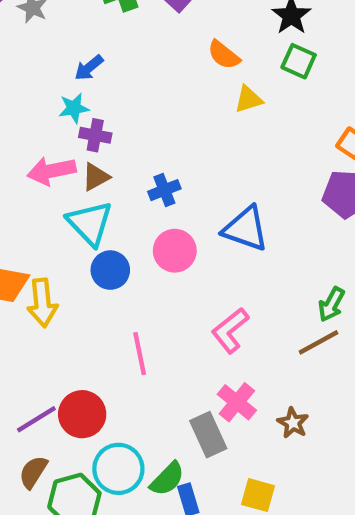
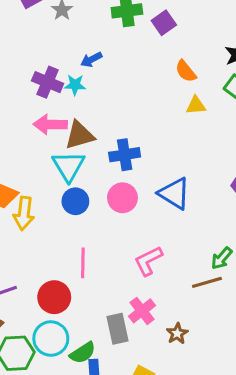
purple cross: (95, 135) -> (48, 82), moved, size x1.4
brown triangle: (96, 177) -> (80, 135), size x1.5
blue cross: (164, 190) -> (125, 155), size x1.4
red circle: (82, 414) -> (54, 297), moved

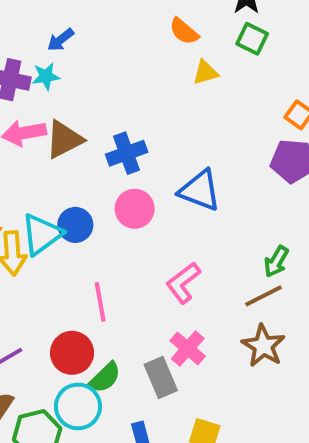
cyan triangle: (69, 166) -> (42, 234), moved, turned 36
brown star: (177, 333) -> (263, 346), moved, size x1.5
green semicircle: (83, 353) -> (105, 378), moved

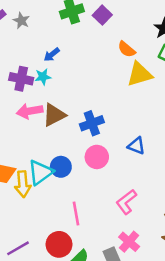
yellow triangle: (205, 72) -> (140, 74), size x1.6
blue triangle: (200, 190) -> (136, 146), size x0.7

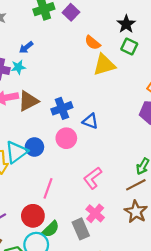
blue triangle: (136, 146) -> (90, 121), moved
pink line: (76, 213) -> (48, 188), turned 30

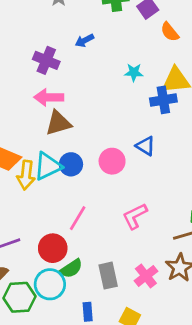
orange semicircle: (93, 43) -> (170, 32), moved
cyan star: (18, 67) -> (134, 72), moved
brown triangle: (28, 101) -> (58, 123), moved
blue cross: (62, 108) -> (163, 100), moved
pink cross: (95, 213) -> (146, 276), moved

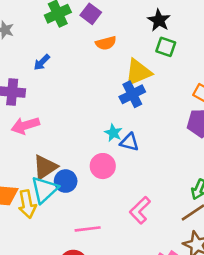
orange semicircle: (170, 32) -> (106, 43), moved, turned -48
cyan star: (134, 72) -> (113, 133), moved, turned -30
brown triangle: (58, 123) -> (45, 167), moved
pink line: (78, 218) -> (88, 229), turned 70

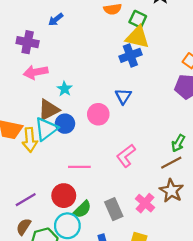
green square: (166, 47) -> (138, 19), moved
yellow triangle: (138, 72) -> (137, 37), turned 30
cyan star: (113, 133) -> (65, 89), moved
blue triangle: (129, 142) -> (123, 96), turned 42

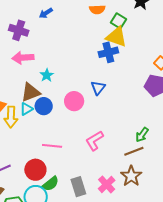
cyan triangle: (46, 129) -> (26, 109), size x0.6

